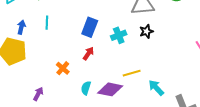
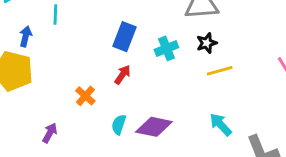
cyan line: (47, 23) -> (55, 14), moved
yellow line: (132, 73) -> (220, 71), moved

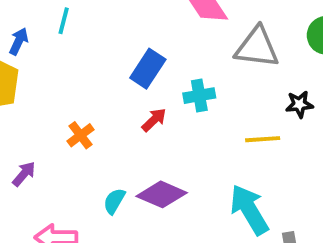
black star: (207, 43) -> (299, 104), moved
red arrow: (123, 75) -> (154, 120), moved
cyan semicircle: (119, 125) -> (114, 201), moved
cyan arrow: (221, 125) -> (249, 210), size x1.5

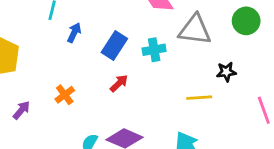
blue arrow: (19, 41) -> (74, 33), moved
cyan cross: (199, 96) -> (154, 50), moved
purple arrow: (24, 174) -> (21, 110), moved

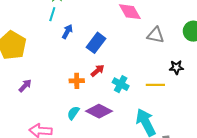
gray triangle: (195, 30) -> (155, 35), size x0.7
cyan cross: (154, 50) -> (121, 84), moved, turned 35
orange cross: (65, 95) -> (77, 81), moved, turned 32

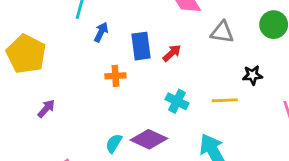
blue rectangle: (96, 43) -> (141, 46), turned -42
red arrow: (98, 71) -> (172, 53), moved
orange cross: (77, 81) -> (115, 76), moved

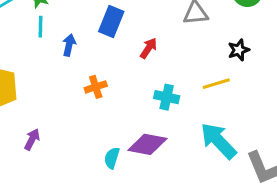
blue rectangle: (141, 46) -> (111, 21), moved, turned 44

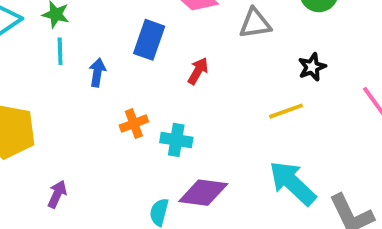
cyan cross: (167, 97) -> (176, 140), moved

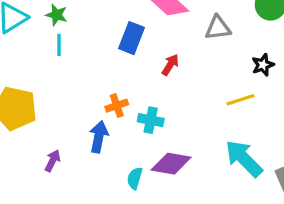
blue arrow: (97, 72) -> (99, 137), moved, size x1.4

